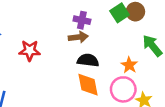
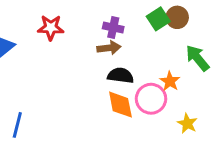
red star: (30, 51) -> (51, 28), moved
pink circle: (123, 89) -> (151, 99), moved

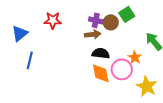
brown circle: (177, 17) -> (111, 22), moved
yellow star: (187, 123) -> (147, 86), size x1.5
blue line: (17, 125) -> (30, 60), moved

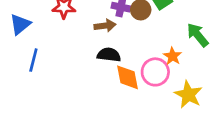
brown arrow: (93, 34) -> (105, 26), moved
black semicircle: (101, 53) -> (109, 55), moved

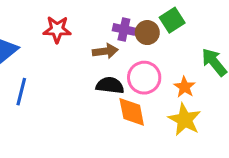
pink circle: (155, 72) -> (144, 78), moved
yellow star: (188, 95) -> (185, 120), moved

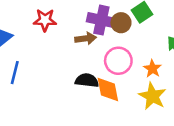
purple cross: (124, 29) -> (101, 20), size x1.5
black semicircle: (110, 85) -> (87, 80), moved

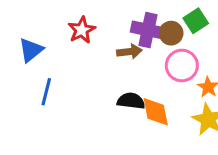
red star: (45, 20) -> (82, 30), turned -30
pink circle: (118, 61) -> (182, 65), moved

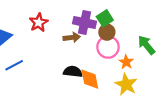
green square: (196, 21) -> (105, 18), moved
brown circle: (171, 33) -> (107, 32), moved
blue line: (46, 92) -> (14, 65), turned 48

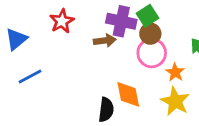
black semicircle: (73, 72) -> (106, 110), moved, turned 90

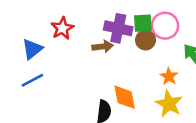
green square: (148, 16) -> (143, 23), turned 30
blue triangle: (16, 39) -> (32, 49), moved
pink circle: (152, 53) -> (165, 26), moved

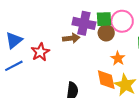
red star: (62, 28) -> (40, 52), moved
orange star: (169, 76) -> (118, 58), moved
orange diamond: (125, 97) -> (106, 80), moved

